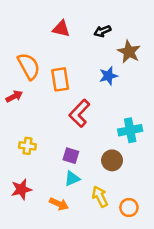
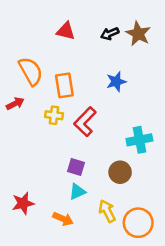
brown star: (129, 52) -> (138, 34), moved
yellow cross: (27, 146) -> (54, 115), moved
orange circle: (129, 207) -> (138, 223), size x1.5

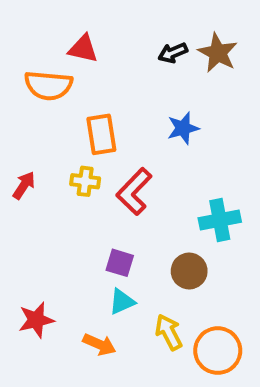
red triangle: (66, 31) -> (83, 49), moved
orange semicircle: (31, 71) -> (48, 85), moved, turned 124
red arrow: (15, 104) -> (24, 185), moved, turned -30

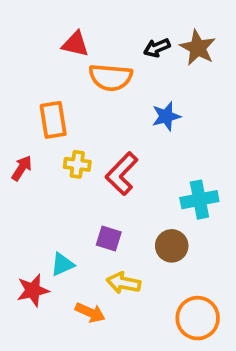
orange semicircle: (48, 85) -> (111, 77), moved
orange rectangle: (101, 134) -> (53, 120), moved
cyan triangle: (122, 302) -> (62, 264), moved
yellow arrow: (169, 332) -> (124, 283), moved, turned -52

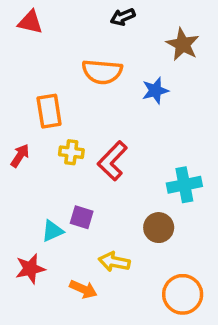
red triangle: (75, 44) -> (30, 22), moved
black arrow: (157, 48) -> (123, 17), moved
blue star: (166, 116) -> (155, 91), moved
purple square: (109, 238) -> (82, 217), moved
cyan triangle: (62, 264) -> (52, 231), moved

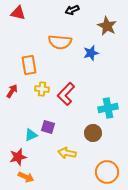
orange arrow: (83, 289) -> (26, 177), moved

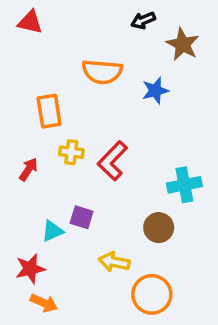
black arrow: (72, 10) -> (143, 20), moved
red arrow: (12, 91) -> (28, 169), moved
orange circle: (107, 172) -> (152, 294), moved

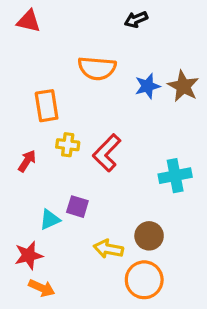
brown star: (183, 44) -> (183, 86), moved
brown circle: (159, 228) -> (149, 236), moved

